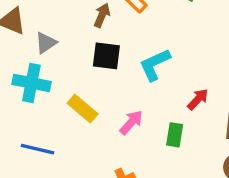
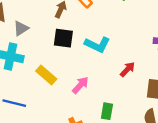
cyan L-shape: (155, 65) -> (97, 45), turned -130
green rectangle: (175, 135) -> (107, 111), moved

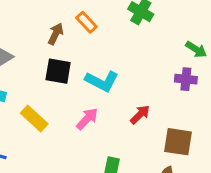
pink arrow: (80, 85) -> (87, 119), moved

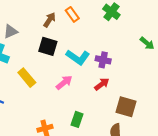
purple cross: (186, 79) -> (103, 60), moved

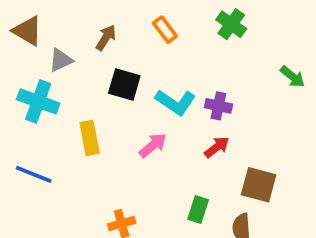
brown arrow: (49, 20) -> (106, 38), moved
yellow rectangle: (27, 78) -> (90, 138), turned 30
green rectangle: (77, 119) -> (198, 210), moved

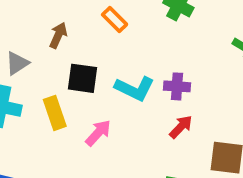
yellow rectangle: (90, 138) -> (55, 113), moved
pink arrow: (153, 145) -> (98, 133), moved

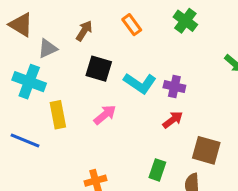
yellow rectangle: (55, 113) -> (58, 115), moved

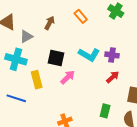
black square: (99, 69) -> (56, 58), moved

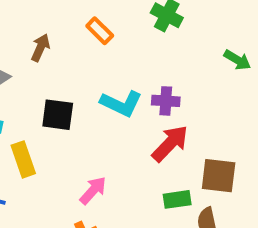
pink arrow: (68, 77) -> (93, 190), moved
red arrow: (113, 77) -> (170, 143), size x1.5
green rectangle: (105, 111) -> (177, 199), moved, turned 72

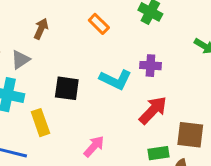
brown arrow: (40, 48) -> (41, 29), moved
purple cross: (166, 101) -> (150, 66), moved

